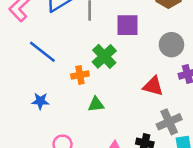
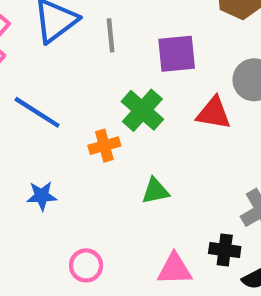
red triangle: (153, 86) -> (214, 113), moved
green triangle: (96, 104) -> (155, 191), moved

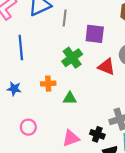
blue line: (37, 112) -> (21, 48), turned 40
orange cross: (104, 146) -> (48, 84), moved
pink triangle: (175, 269) -> (71, 138), turned -30

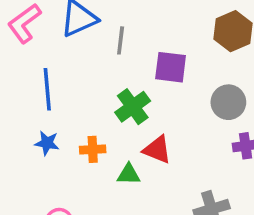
red triangle: (106, 67) -> (157, 150), moved
blue star: (14, 89) -> (47, 143), moved

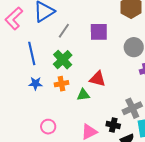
gray line: (121, 40) -> (64, 31), moved, turned 35
green cross: (133, 107) -> (63, 60), moved

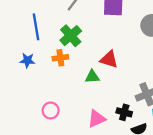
blue star: (35, 83) -> (27, 60), moved
orange cross: (61, 84) -> (60, 58), moved

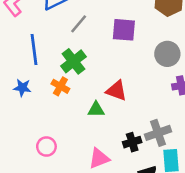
orange cross: (60, 58) -> (60, 86), turned 35
black cross: (124, 112) -> (132, 142), moved, turned -35

